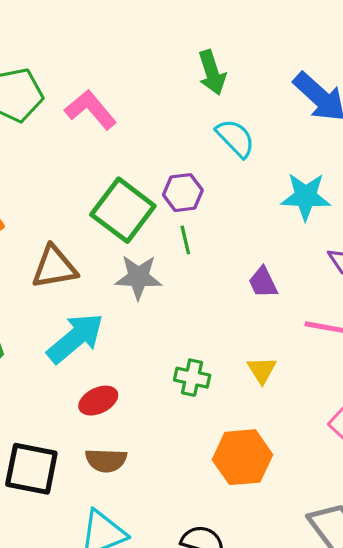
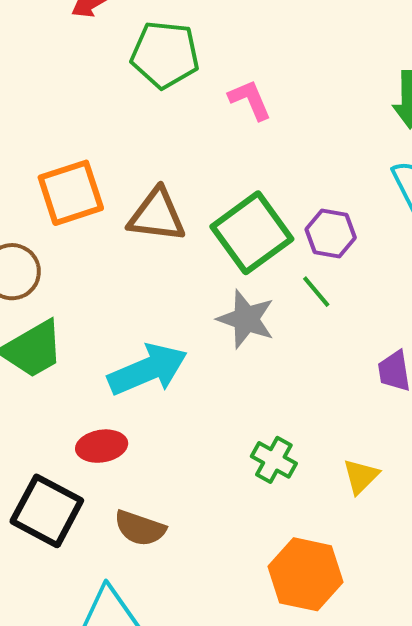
pink L-shape: (91, 110) -> (250, 100), size x0.7
green line: (185, 240) -> (316, 292), turned -44
brown triangle: (54, 267) -> (157, 215), moved
red ellipse: (98, 401) -> (102, 446), moved

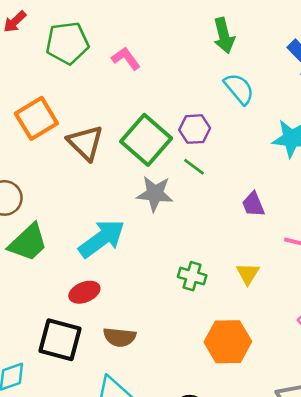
orange square: (71, 193) -> (36, 118), moved
brown triangle: (157, 215) -> (85, 143), turned 51

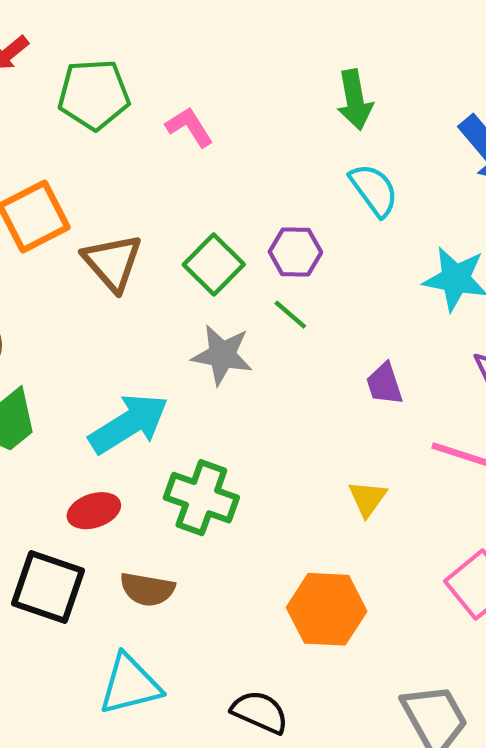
green square: (146, 140) -> (214, 264), size x0.7
green cross: (192, 276) -> (201, 498), moved, size x1.5

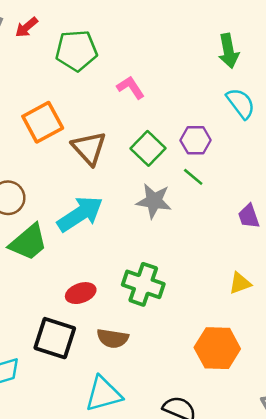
pink L-shape: (189, 127) -> (131, 87), moved
cyan arrow: (129, 424) -> (80, 214), moved
yellow triangle: (367, 498) -> (240, 283), turned 35

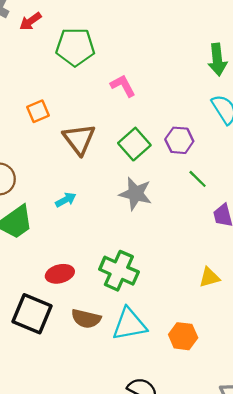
orange square: (43, 122) -> (38, 111), size x0.6
green line: (193, 177) -> (198, 179), moved
cyan arrow: (80, 214) -> (66, 200), size x0.5
orange hexagon: (217, 348) -> (183, 336), size x0.7
cyan triangle: (103, 394) -> (129, 324), moved

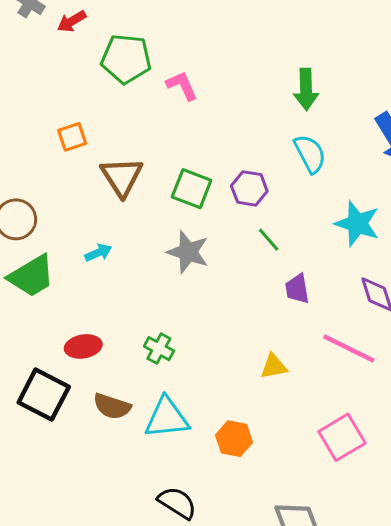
pink L-shape: (123, 86) -> (182, 86), moved
green square: (134, 144) -> (192, 189), turned -32
green cross: (119, 271) -> (159, 349), size x0.6

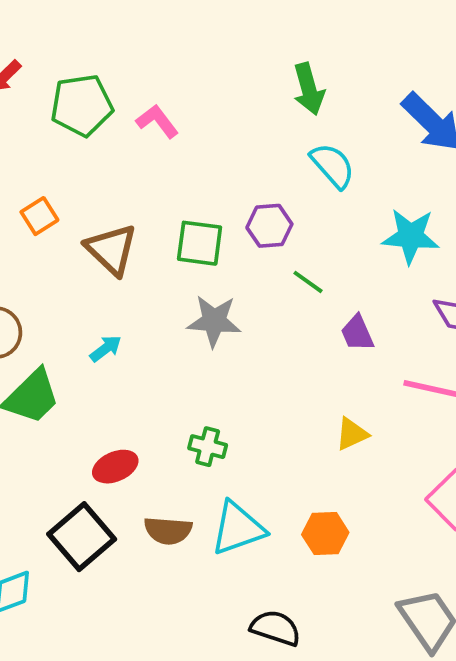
black square: (44, 395) -> (82, 537), turned 36

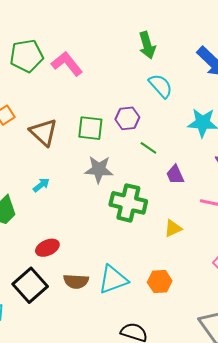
pink L-shape: (157, 121) -> (67, 64), size x1.4
green cross: (208, 447) -> (128, 203), moved, size x1.8

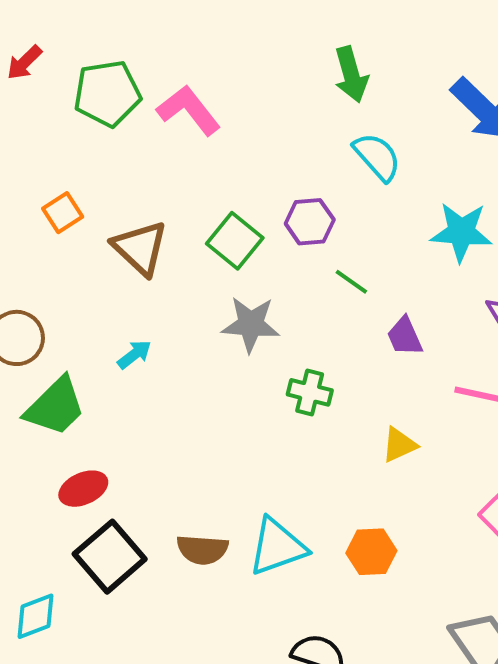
green square: (90, 128) -> (235, 241), turned 32
green cross: (128, 203) -> (310, 392), size x0.6
red ellipse: (47, 248) -> (83, 489), moved

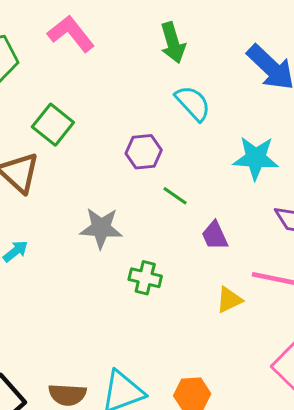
pink L-shape: (189, 110) -> (71, 34), moved
green square: (235, 241) -> (53, 125), moved
yellow triangle: (399, 445) -> (229, 300), moved

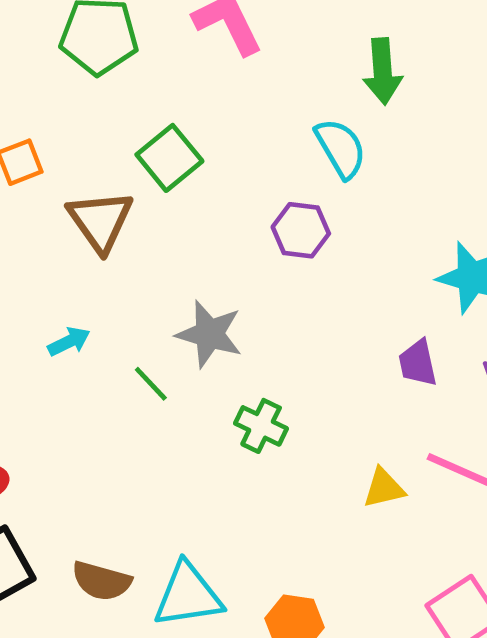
cyan semicircle: (193, 103) -> (341, 148), moved
green line: (175, 196) -> (151, 384), moved
purple trapezoid: (215, 236) -> (418, 363), moved

